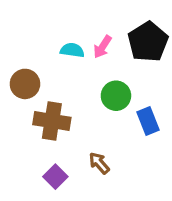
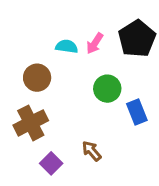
brown circle: (25, 84) -> (37, 78), moved
brown cross: (52, 121) -> (31, 123), moved, turned -36

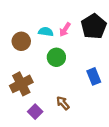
brown circle: (37, 78) -> (21, 41), moved
green circle: (107, 89) -> (56, 57), moved

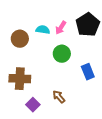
green circle: (56, 57) -> (62, 54), moved
brown cross: (21, 84) -> (20, 79), turned 30

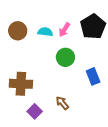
brown circle: (20, 39) -> (18, 31), moved

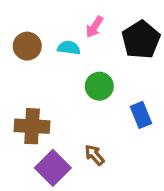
pink arrow: (64, 30) -> (94, 27), moved
purple square: (35, 111) -> (53, 168), size x1.5

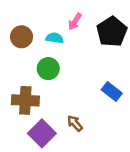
green circle: (99, 86) -> (48, 69), moved
blue rectangle: (141, 115) -> (112, 91), turned -30

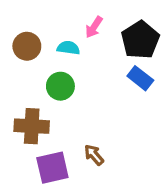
blue rectangle: (112, 91) -> (140, 78), moved
purple square: (42, 133) -> (52, 168), turned 32

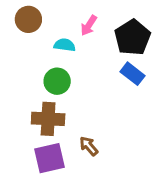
brown circle: (27, 46) -> (28, 19), moved
brown cross: (32, 126) -> (48, 119), moved

